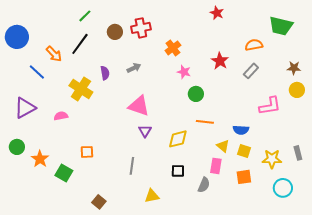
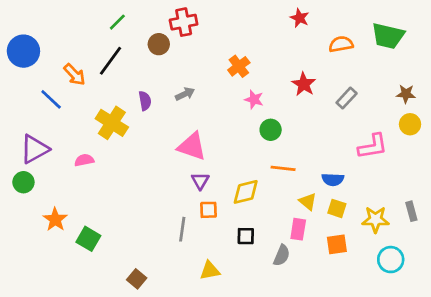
red cross: (141, 28) -> (184, 22), moved
orange semicircle: (254, 45) -> (341, 44), moved
green circle: (17, 147) -> (23, 182), moved
orange square: (87, 152) -> (208, 210), moved

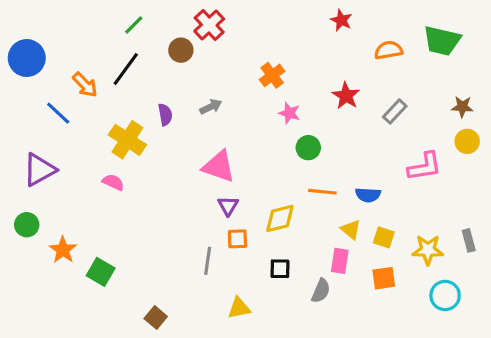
red cross: (184, 22) -> (209, 25), turned -32
pink semicircle: (84, 160) -> (113, 182), moved, turned 36
blue semicircle: (333, 179) -> (368, 195), moved
green circle: (23, 182) -> (27, 225), moved

